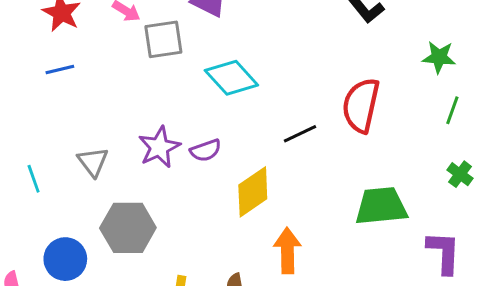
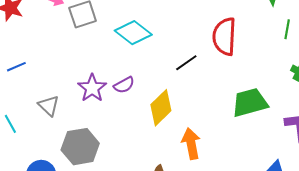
blue line: (60, 70) -> (16, 67), moved

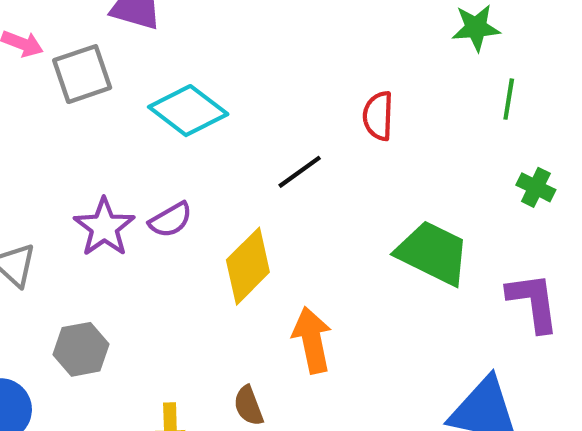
red semicircle: (224, 36) -> (378, 116), size x0.6
green trapezoid: (250, 103) -> (433, 253), turned 42
gray hexagon: (80, 147) -> (81, 349), size x0.7

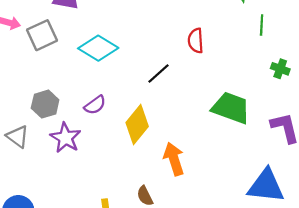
purple star: (104, 227) -> (65, 138), moved
gray hexagon: (81, 349) -> (45, 104), moved

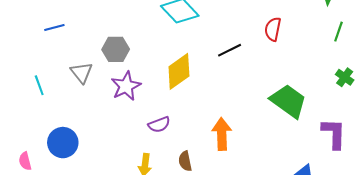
purple semicircle: (95, 105) -> (159, 125), moved
yellow diamond: (137, 125) -> (179, 71), moved

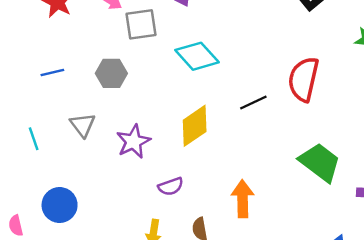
red semicircle: (273, 29) -> (304, 79), size x1.6
gray hexagon: (116, 49) -> (111, 73), moved

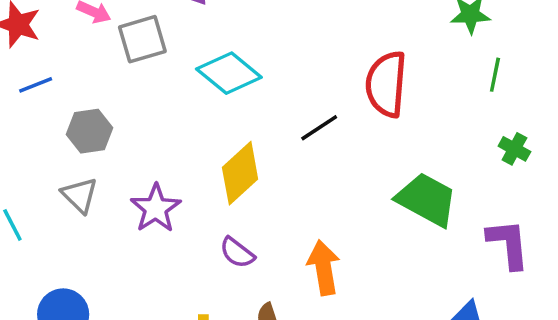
blue line: (52, 73) -> (36, 85), moved
gray hexagon: (111, 73) -> (89, 131), moved
purple semicircle: (171, 186) -> (237, 253), moved, turned 65

